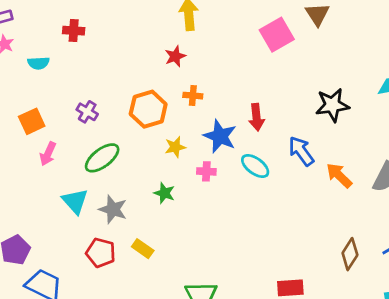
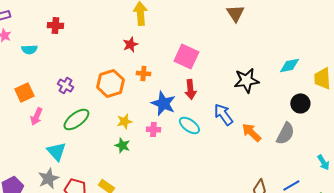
pink square: (277, 35) -> (186, 56), moved, turned -35
yellow star: (175, 147) -> (124, 121), moved
gray star: (113, 209) -> (48, 178), moved, turned 30

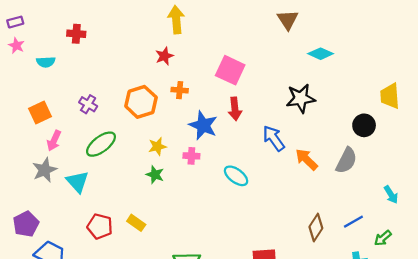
cyan diamond: (289, 65) -> (321, 54), moved, turned 35
cyan ellipse: (189, 125) -> (236, 176), moved
gray star: (48, 178) -> (45, 170), moved

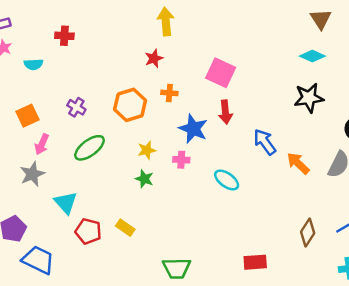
brown triangle: (288, 20) -> (321, 19), moved
black star: (301, 98) -> (309, 98), moved
cyan triangle: (78, 182) -> (66, 203), moved

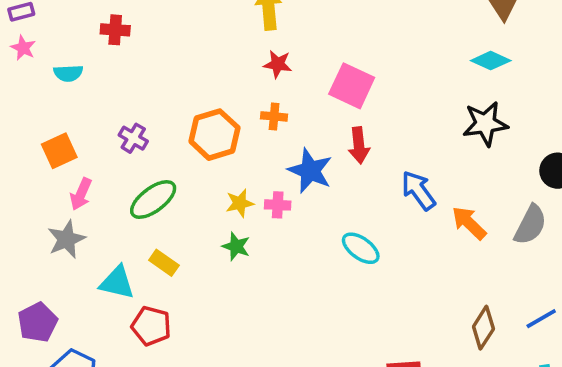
red star: (154, 58) -> (278, 64), moved, turned 30
pink cross: (181, 160) -> (278, 205), moved
cyan triangle: (66, 203) -> (117, 283), turned -35
yellow rectangle: (125, 228) -> (164, 263), moved

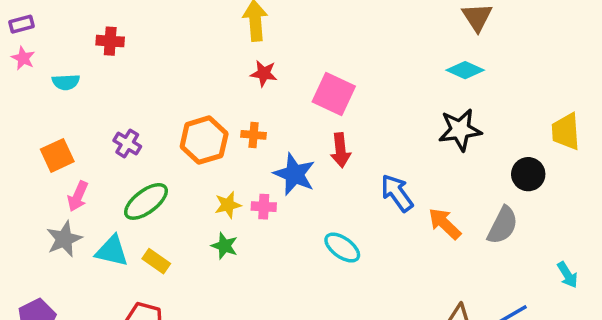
orange cross: (274, 116) -> (254, 135), moved
cyan triangle: (117, 283) -> (112, 251), moved

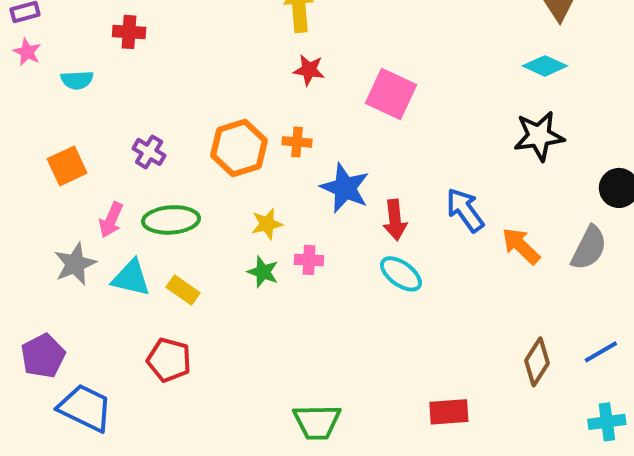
red arrow: (341, 150) -> (395, 220), moved
pink arrow: (78, 196) -> (111, 220), moved
green ellipse: (146, 201) -> (171, 220), turned 33
pink cross: (264, 207) -> (309, 260), moved

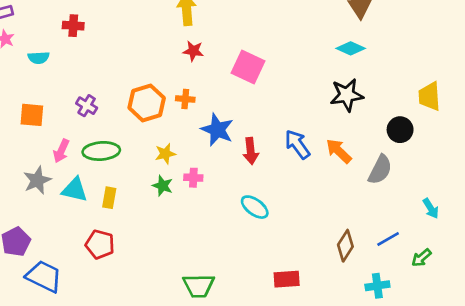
orange square: (67, 166) -> (32, 115), turned 30
orange arrow: (521, 246) -> (339, 151), moved
cyan ellipse: (401, 274) -> (255, 207), moved
yellow rectangle: (183, 290) -> (109, 198), turned 65
cyan cross: (607, 422) -> (377, 286), moved

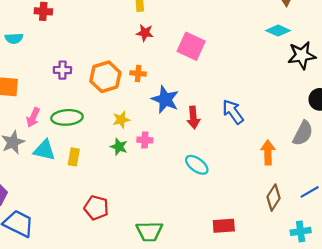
black star: (347, 95) -> (302, 55), moved
purple cross: (87, 106) -> (62, 70), moved, turned -30
orange arrow: (339, 151) -> (268, 152), moved, turned 45
red pentagon: (100, 244) -> (96, 208), moved

